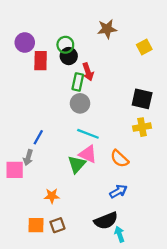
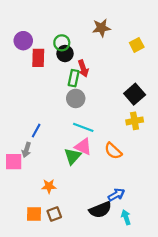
black square: (142, 99) -> (135, 94), turned 36
blue arrow: (118, 191) -> (116, 195), moved
cyan arrow: (119, 234) -> (126, 217), moved

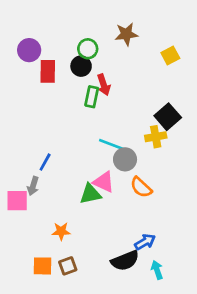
green circle: (62, 43) -> (88, 49), moved
gray circle: (76, 98) -> (125, 159), moved
yellow cross: (135, 121) -> (156, 137), moved
cyan line: (83, 127) -> (112, 145), moved
green triangle: (72, 156) -> (90, 194), turned 36

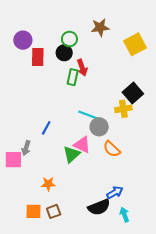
yellow square: (170, 55) -> (135, 44), size x1.5
blue line: (45, 162) -> (46, 128), moved
green triangle: (90, 194) -> (72, 154), turned -30

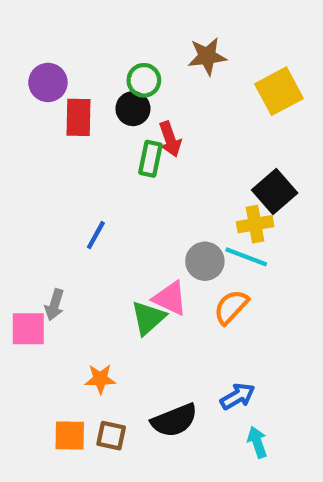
cyan line: (88, 115) -> (246, 257), moved
blue line: (46, 128) -> (96, 235), moved
orange semicircle: (112, 149) -> (231, 307), turned 90
black semicircle: (99, 207) -> (174, 420), moved
brown square: (54, 211) -> (111, 436), turned 32

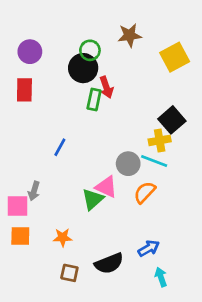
black circle: (133, 109) -> (83, 68), size x1.4
red rectangle: (78, 117) -> (24, 90), moved
orange square: (70, 436) -> (20, 236), moved

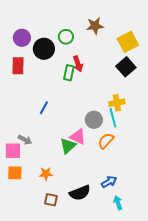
black circle: (83, 68) -> (44, 49), moved
black square: (172, 120) -> (126, 67), moved
cyan line: (154, 161) -> (113, 118), turned 54
gray arrow: (34, 191) -> (25, 140), turned -80

